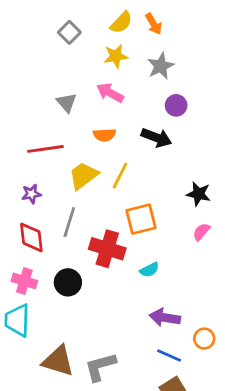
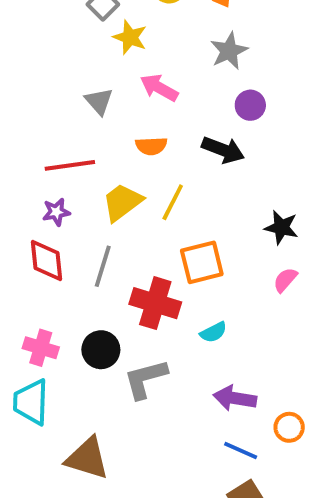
yellow star: (116, 56) -> (130, 37), moved, turned 30
purple star: (31, 194) -> (56, 212), moved
red diamond: (31, 237) -> (47, 260), moved
gray L-shape: (100, 367) -> (146, 379), moved

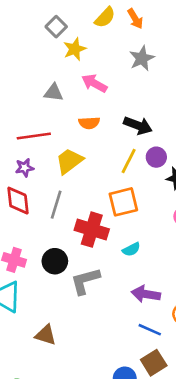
yellow star: (130, 37) -> (75, 49), turned 30
gray triangle: (99, 101) -> (54, 93), turned -42
purple circle: (250, 105) -> (156, 157), moved
yellow line: (173, 202) -> (129, 161), moved
brown triangle: (87, 458) -> (46, 335), size x0.7

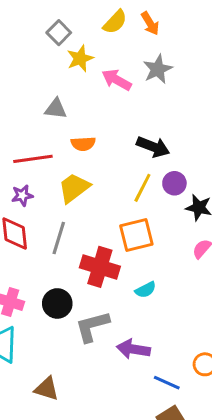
pink arrow: (94, 83) -> (117, 80), moved
orange semicircle: (89, 123) -> (83, 144), moved
purple arrow: (146, 294) -> (133, 349), moved

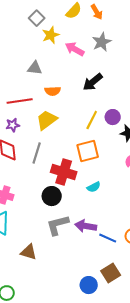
black arrow: (153, 147) -> (93, 82), moved, turned 120
black circle: (57, 303) -> (52, 196), moved
gray L-shape: (92, 326) -> (58, 225), moved
blue line: (167, 383) -> (108, 238), moved

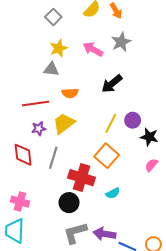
yellow star: (51, 35) -> (59, 48), moved
purple star: (13, 125) -> (39, 129), moved
orange square: (88, 151) -> (107, 156), turned -35

